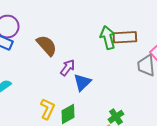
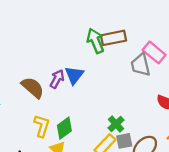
brown semicircle: (47, 46) -> (33, 87), moved
blue triangle: (82, 82) -> (74, 75), moved

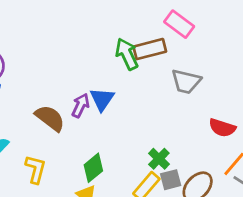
pink rectangle: (154, 52) -> (179, 24), moved
gray trapezoid: (141, 65) -> (186, 81), turned -60
yellow L-shape: (42, 126) -> (36, 169), moved

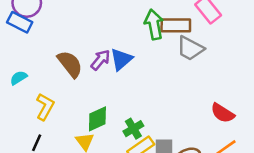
gray trapezoid: (186, 81) -> (190, 48), moved
green cross: (159, 159) -> (133, 129), moved

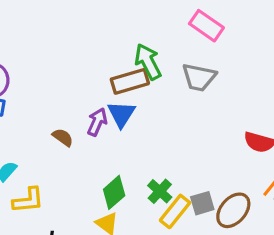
brown rectangle: (176, 25) -> (130, 81), moved
brown semicircle: (70, 64) -> (63, 137), size x0.6
yellow L-shape: (45, 107) -> (28, 200), moved, turned 72

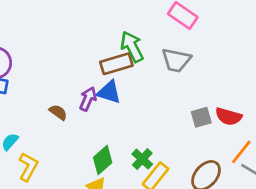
blue triangle: (121, 114) -> (109, 92), turned -45
yellow L-shape: (28, 200) -> (28, 167), turned -56
gray square: (202, 203) -> (201, 117), moved

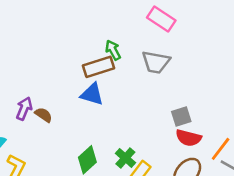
green arrow: (132, 47) -> (113, 50), size x0.7
purple arrow: (88, 99) -> (24, 109), moved
red semicircle: (229, 116) -> (188, 138), moved

